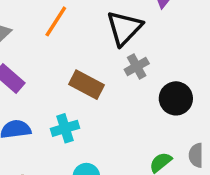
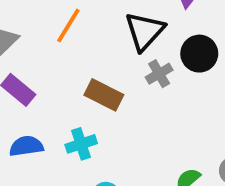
black circle: (176, 98) -> (199, 54), moved

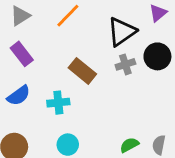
blue semicircle: (26, 146) -> (19, 96), turned 140

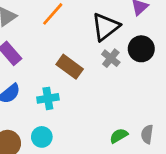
gray cross: (125, 64) -> (111, 58), turned -30
cyan circle: (68, 145) -> (42, 137), moved

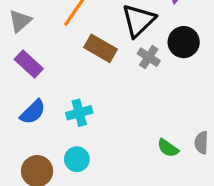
brown rectangle: (70, 67) -> (101, 48), moved
green semicircle: (119, 136) -> (168, 148), turned -108

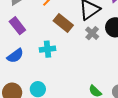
cyan cross: (79, 113) -> (47, 49), moved

